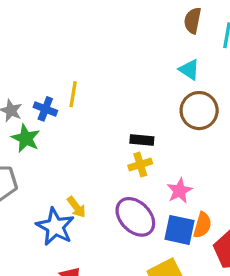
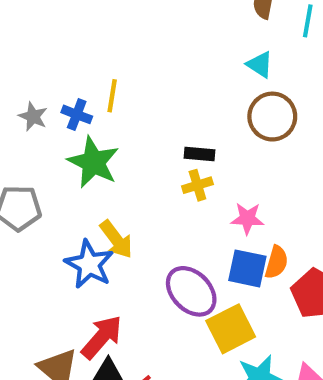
green star: (26, 138) -> (93, 162), moved, size x1.4
pink star: (179, 191) -> (247, 219), turned 30
yellow arrow: (76, 207) -> (116, 239), size x1.4
purple ellipse: (135, 217) -> (191, 291), moved

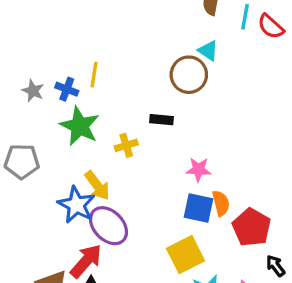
brown circle: (272, 117) -> (189, 75), moved
yellow cross: (197, 185) -> (126, 145), moved
orange semicircle: (276, 262) -> (221, 203), turned -30
purple ellipse: (191, 291) -> (109, 226), moved

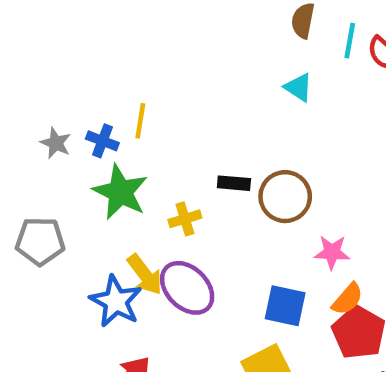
brown circle: (189, 75) -> (285, 197), moved
pink star: (198, 169) -> (332, 252), moved
orange semicircle: (221, 203) -> (348, 299), moved, turned 55
purple ellipse: (109, 226) -> (187, 288), moved

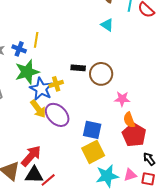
green star: (120, 192) -> (27, 72), turned 30
orange semicircle: (348, 299) -> (129, 120), turned 119
blue star: (116, 301) -> (41, 89), moved
blue square: (285, 306) -> (92, 130), moved

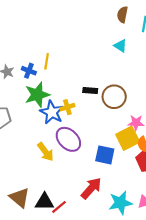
yellow arrow: (38, 109) -> (46, 152), moved
yellow square: (93, 152) -> (128, 138), moved
red arrow: (31, 156) -> (91, 188), moved

